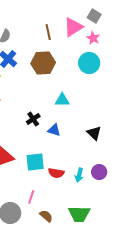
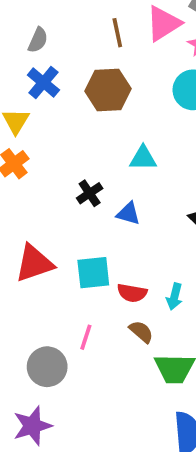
brown semicircle: (46, 216) -> (141, 332), moved

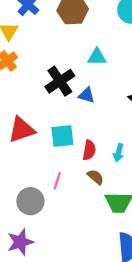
black cross: (90, 193) -> (60, 81), size x1.6
red semicircle: (132, 293) -> (89, 150), turned -90

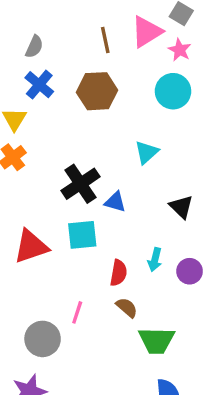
cyan triangle: (97, 57) -> (147, 152), moved, turned -42
cyan square: (62, 136) -> (82, 235), moved
cyan arrow: (119, 153) -> (155, 260), moved

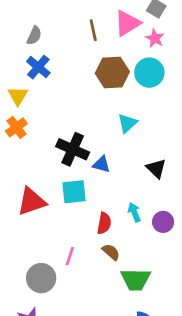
brown hexagon: (97, 91) -> (112, 73), moved
black cross: (81, 184) -> (73, 149), turned -32
cyan arrow: (155, 260) -> (134, 212), turned 144

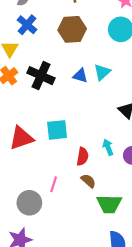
brown hexagon: (112, 73) -> (72, 29), moved
black cross: (73, 149) -> (41, 76), moved
blue triangle: (101, 164) -> (80, 76), moved

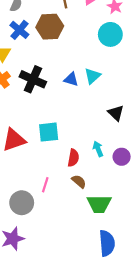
brown hexagon: (72, 29) -> (50, 27), moved

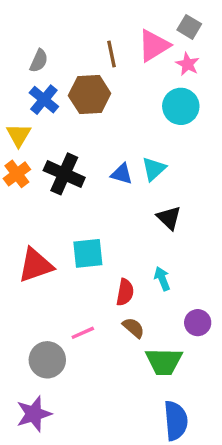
black triangle: (116, 113) -> (169, 218), moved
purple circle: (122, 157) -> (198, 323), moved
pink line: (45, 185) -> (83, 333), turned 48

